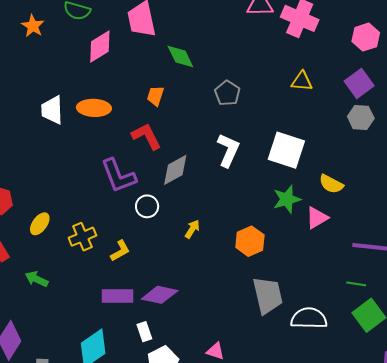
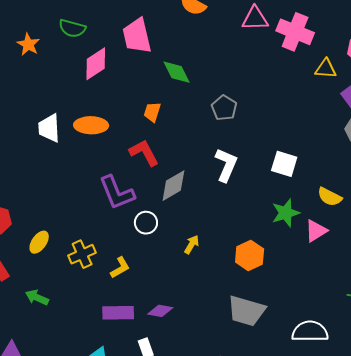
yellow triangle: (302, 81) -> (326, 69), moved
white square: (286, 150) -> (284, 164), size x0.7
purple diamond: (160, 295) -> (160, 311), size x0.7
gray trapezoid: (268, 295) -> (246, 311), moved, turned 120

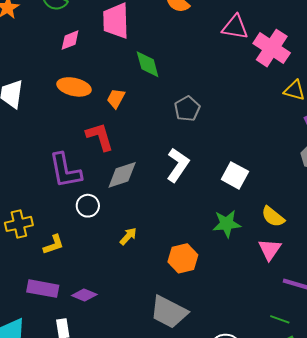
pink diamond: (96, 64) -> (70, 40), size x0.7
orange ellipse: (91, 125) -> (74, 87), moved
pink triangle: (316, 231) -> (270, 249), moved, turned -35

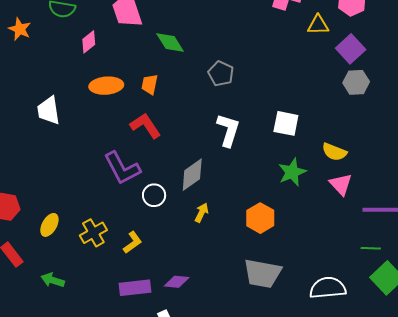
gray diamond: (122, 175) -> (192, 175), moved

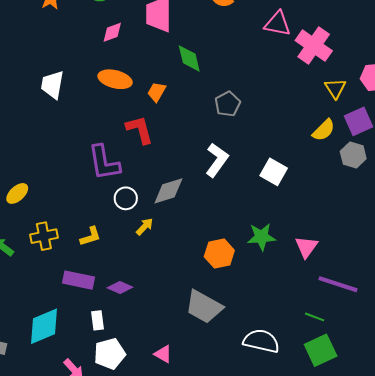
yellow triangle: (318, 25) -> (335, 88), turned 40
yellow semicircle: (334, 152) -> (324, 130), moved, turned -85
green star: (292, 172) -> (261, 237), moved
yellow arrow: (202, 213) -> (145, 227), moved
yellow cross: (93, 233) -> (44, 236), moved

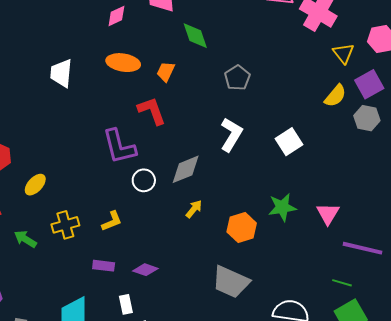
white square: (274, 172) -> (289, 142), turned 32
yellow arrow: (145, 227) -> (194, 209), moved
purple rectangle: (79, 280) -> (104, 266), size x0.7

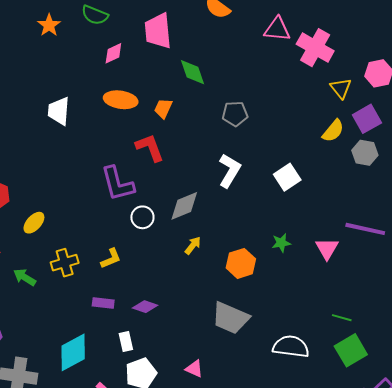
gray pentagon: (237, 78) -> (235, 114), turned 30
green star: (282, 207) -> (281, 243), size x0.7
purple line: (363, 248) -> (365, 229), moved

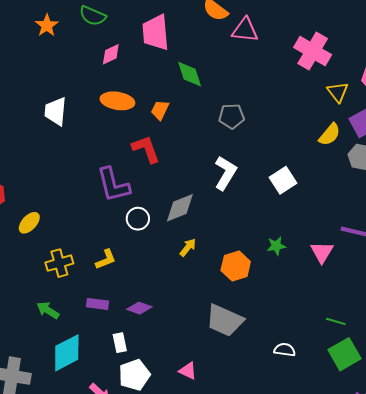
pink triangle: (277, 29) -> (245, 30), moved
green arrow: (25, 277) -> (48, 310), moved
white semicircle: (291, 347) -> (285, 350), size x0.6

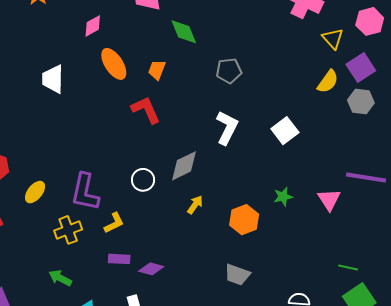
pink diamond: (111, 54) -> (93, 26), moved
orange ellipse: (117, 101) -> (114, 64), turned 52
purple L-shape: (113, 185) -> (85, 192), moved, turned 30
purple rectangle: (98, 304) -> (119, 259), moved
gray trapezoid: (225, 320) -> (237, 275), size x0.7

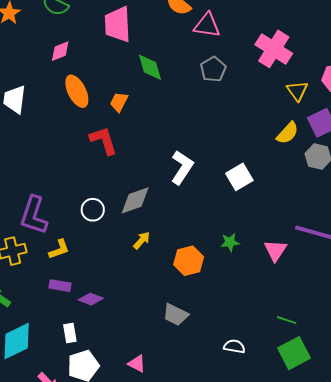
gray pentagon: (229, 71) -> (213, 69), moved, turned -30

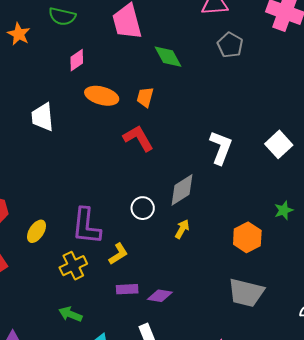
orange ellipse: (77, 91) -> (102, 96), turned -36
yellow arrow: (142, 240) -> (182, 229), moved
gray trapezoid: (176, 315) -> (246, 293), size x1.4

